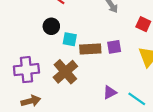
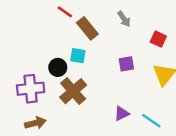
black circle: (51, 26) -> (58, 67), moved
brown rectangle: (90, 49) -> (87, 28), moved, turned 54

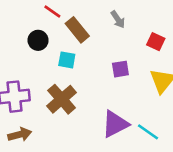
black circle: (58, 67) -> (38, 40), moved
purple triangle: (122, 114) -> (115, 124), size x1.6

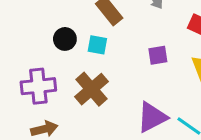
black circle: (38, 40) -> (65, 39), moved

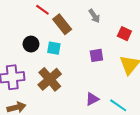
purple triangle: (152, 117) -> (92, 99), size x0.6

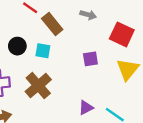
gray arrow: (94, 16) -> (88, 15), turned -40
red square: (124, 34) -> (122, 34), size x1.5

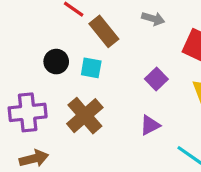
purple square: (90, 59) -> (156, 79), turned -35
purple triangle: (86, 108) -> (150, 125), moved

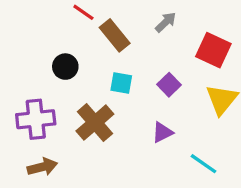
gray arrow: (153, 19) -> (166, 22), turned -60
cyan square: (91, 68) -> (121, 83), moved

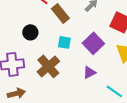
purple square: (169, 85) -> (93, 43), size x1.5

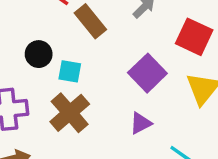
cyan square: (64, 42) -> (70, 71), moved

